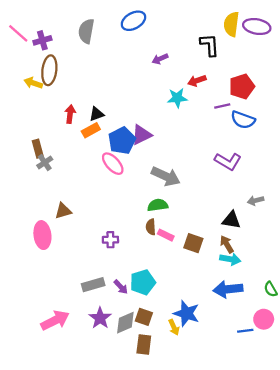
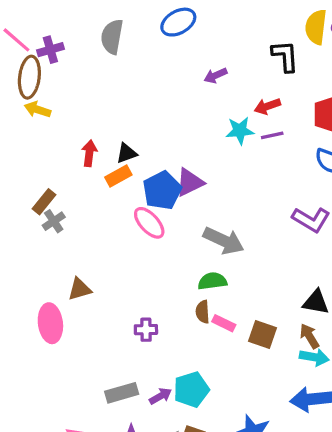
brown ellipse: (49, 70) -> (29, 77), moved
purple line: (222, 106) -> (272, 135), moved
brown rectangle: (38, 149) -> (44, 202), turned 54
purple arrow: (121, 287) -> (161, 396), turned -77

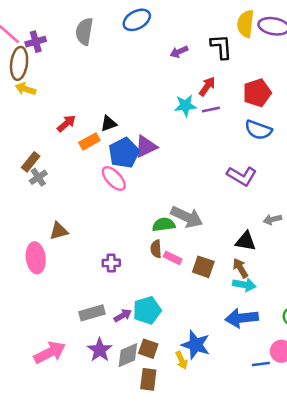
purple arrow: (216, 76) -> (179, 52), moved
red arrow: (267, 106) -> (207, 86), turned 144
red arrow: (89, 153) -> (66, 123), turned 42
black triangle: (127, 153) -> (109, 123), moved
gray arrow: (224, 241) -> (187, 217), moved

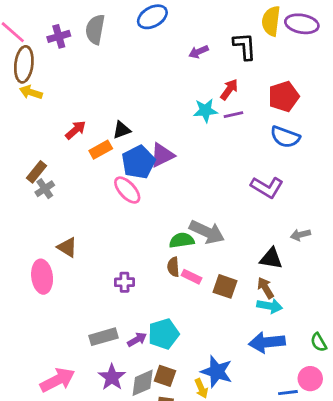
purple cross: (36, 42) -> (59, 36), moved
brown triangle: (59, 231) -> (67, 247), turned 48

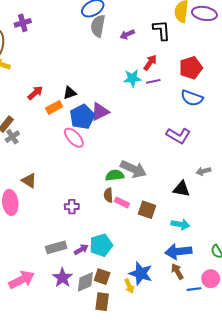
gray semicircle: (95, 29) -> (98, 26), moved
brown arrow: (266, 288) -> (177, 271), moved

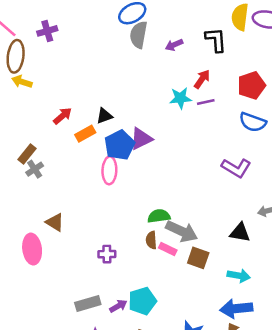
pink ellipse: (74, 138) -> (109, 170), turned 45
gray arrow: (133, 169) -> (182, 231), moved

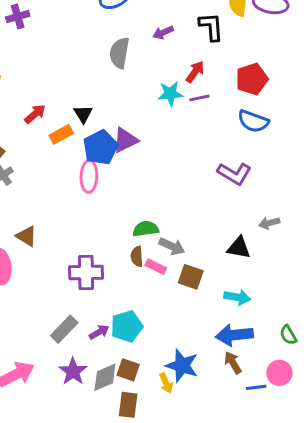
gray semicircle: (139, 35) -> (119, 53), moved
black triangle: (104, 116) -> (83, 114), turned -42
gray arrow: (182, 231) -> (172, 246), size x0.7
purple cross: (107, 254) -> (86, 272), size x1.6
gray rectangle: (88, 304) -> (64, 329), turned -30

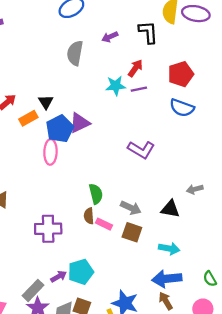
purple L-shape: (234, 174) -> (141, 150), moved
green semicircle: (146, 229) -> (96, 194), turned 84
gray arrow: (172, 246) -> (131, 208), moved
gray rectangle: (64, 329) -> (33, 290), moved

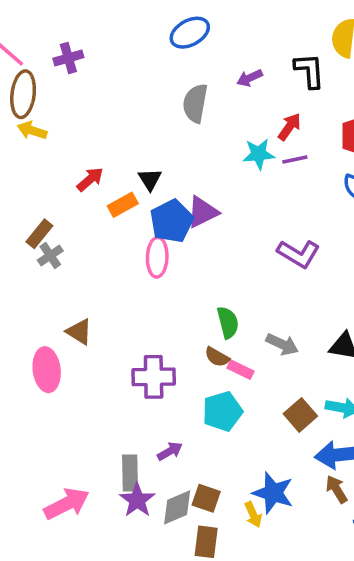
brown semicircle: (89, 216) -> (217, 357), turned -56
brown square: (132, 232) -> (300, 415), moved, turned 30
cyan pentagon: (81, 272) -> (222, 411), moved
gray rectangle: (33, 290) -> (130, 473), turned -45

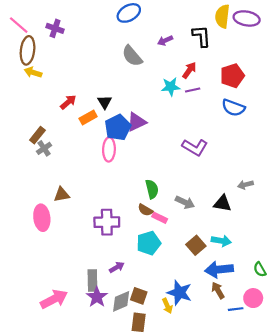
purple cross: (68, 58) -> (55, 28), turned 35
gray semicircle: (195, 103) -> (132, 56), turned -50
brown triangle: (79, 332) -> (62, 195), turned -42

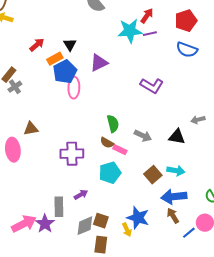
cyan star: (171, 87) -> (130, 31), size x1.4
blue pentagon: (118, 127) -> (65, 72), moved
purple star: (97, 297) -> (45, 224), moved
blue line: (236, 309) -> (189, 233), turned -32

